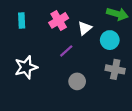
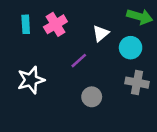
pink cross: (59, 20) -> (55, 24), moved

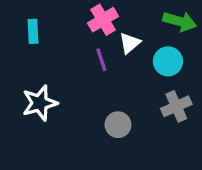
pink cross: (55, 24) -> (103, 20), moved
purple line: (79, 61) -> (101, 60), moved, turned -66
gray cross: (137, 83) -> (176, 106), turned -35

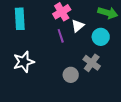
cyan rectangle: (33, 31) -> (20, 19), size x1.5
gray cross: (176, 106) -> (92, 63), moved, turned -30

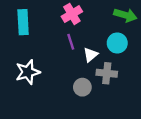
white triangle: (78, 26) -> (90, 55), moved
gray cross: (92, 63) -> (107, 73), turned -30

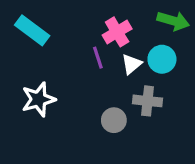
pink cross: (72, 14) -> (117, 32), moved
cyan rectangle: (23, 22) -> (32, 30), turned -50
white triangle: (90, 55) -> (131, 64), moved

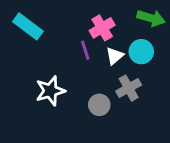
white star: (38, 99) -> (50, 91), moved
gray cross: (148, 101) -> (129, 88), turned -35

